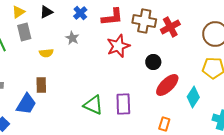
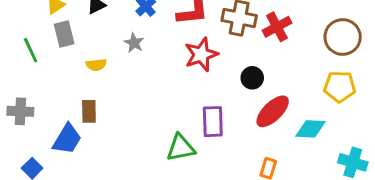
cyan diamond: (193, 97) -> (311, 129), turned 60
purple rectangle: (123, 104) -> (213, 122), moved
green triangle: (93, 105) -> (181, 148), moved, turned -35

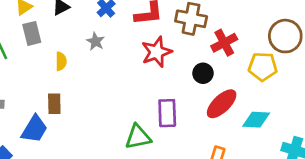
red cross: (277, 27) -> (224, 43), moved
yellow semicircle: (96, 65) -> (61, 61), turned -84
yellow pentagon: (340, 87) -> (263, 67), moved

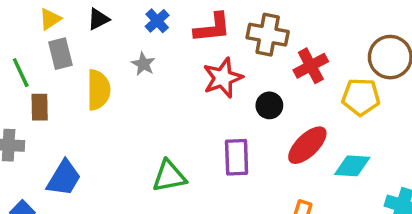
yellow semicircle: (61, 61) -> (98, 90), size x1.6
black circle: (203, 73) -> (269, 105), moved
brown rectangle: (54, 104) -> (40, 107), moved
green triangle: (138, 137) -> (169, 176), moved

